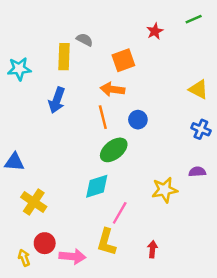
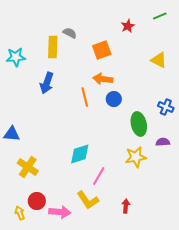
orange arrow: (112, 89) -> (103, 79), moved
yellow triangle: (198, 89) -> (159, 60), moved
green ellipse: (114, 150) -> (139, 124), moved, turned -65
yellow L-shape: (106, 242) -> (88, 200), turned -50

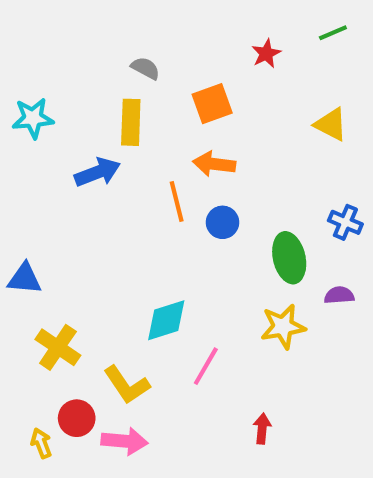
yellow rectangle: (53, 47) -> (131, 122), moved
blue arrow: (47, 83) -> (97, 172), turned -130
blue circle: (114, 99) -> (223, 222), moved
yellow L-shape: (88, 200) -> (127, 385), moved

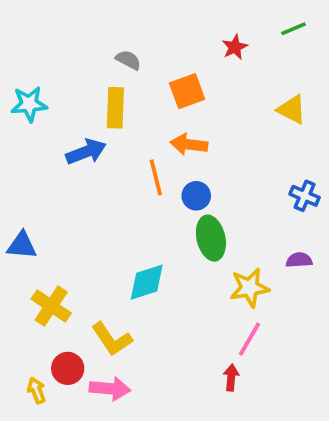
green ellipse: (289, 258) -> (211, 238), moved
pink line: (206, 366) -> (249, 339), moved

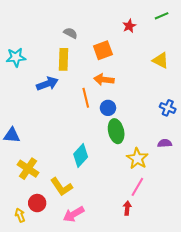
cyan diamond: (147, 282) -> (81, 155), turned -30
yellow star: (249, 288) -> (137, 158), turned -30
pink arrow: (110, 389) -> (74, 214), moved, turned 145

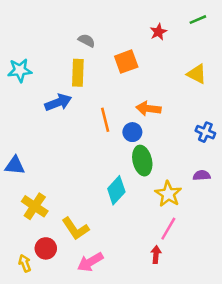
orange arrow: (104, 80) -> (148, 109), moved
cyan diamond: (81, 155) -> (116, 190), moved

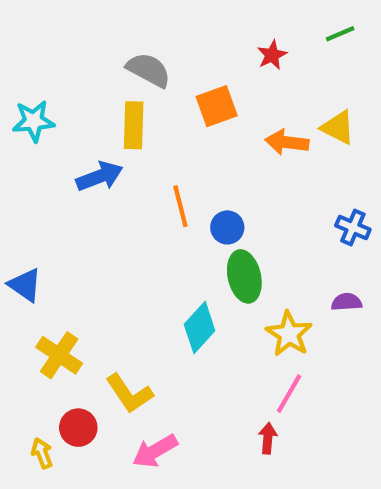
gray semicircle: (87, 41) -> (149, 70), size x1.5
orange arrow: (148, 109) -> (287, 142), moved
blue triangle: (15, 166) -> (25, 285), turned 30

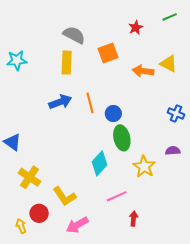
blue arrow: (100, 176) -> (60, 102), moved
pink line: (289, 394) -> (117, 196), moved, turned 36

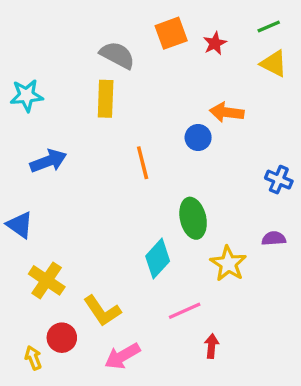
orange square: (108, 53) -> (171, 33), moved
yellow triangle: (169, 64) -> (274, 64), moved
blue arrow: (60, 102) -> (48, 161), moved
blue circle: (113, 114) -> (198, 138), moved

